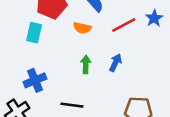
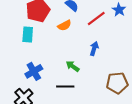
orange semicircle: (82, 28) -> (64, 25), turned -32
green arrow: (86, 64) -> (73, 66), moved, turned -48

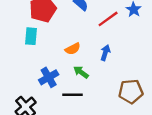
orange semicircle: (64, 25) -> (73, 49), moved
blue cross: (34, 71) -> (49, 77), moved

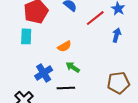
blue arrow: (105, 53) -> (117, 35), moved

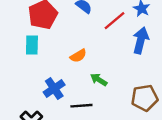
blue arrow: (117, 35) -> (141, 40), size x1.5
green arrow: (73, 67) -> (99, 80), moved

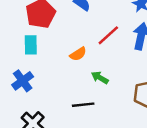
red line: (114, 21) -> (108, 35), moved
blue cross: (54, 88) -> (23, 81), moved

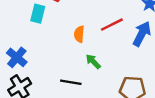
orange semicircle: (78, 54) -> (79, 34), turned 112
blue cross: (23, 81) -> (17, 57), moved, turned -30

